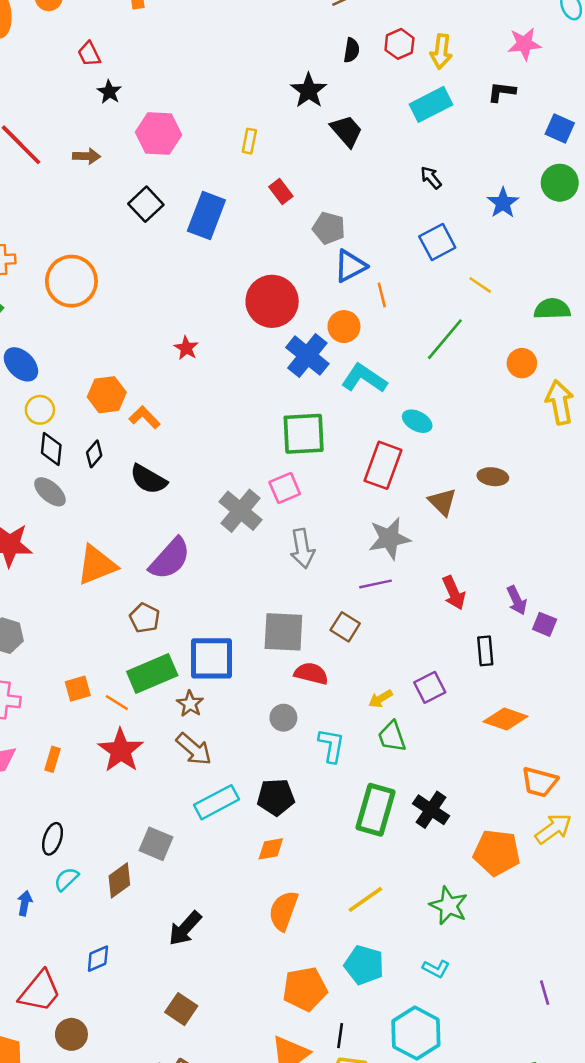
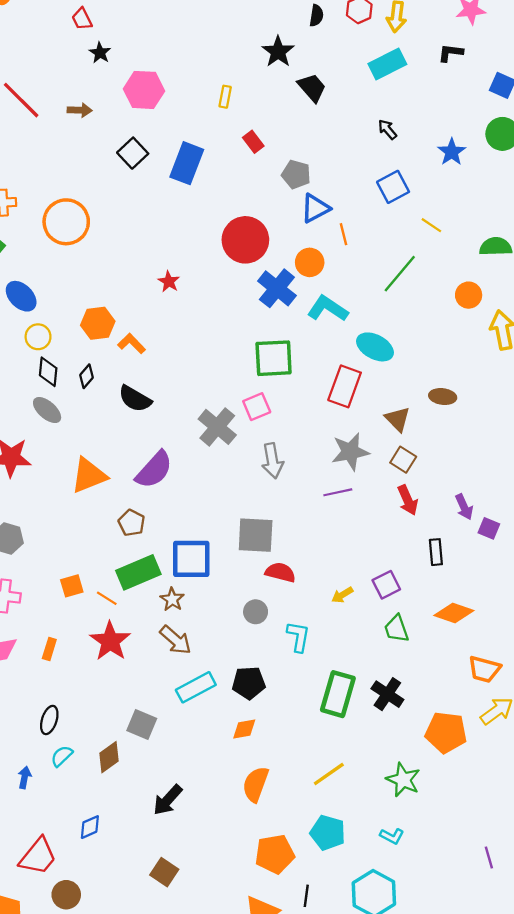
cyan ellipse: (417, 421) -> (375, 347), size x1.4
brown square: (345, 627) -> (403, 460), moved
green trapezoid: (392, 737) -> (396, 629), moved

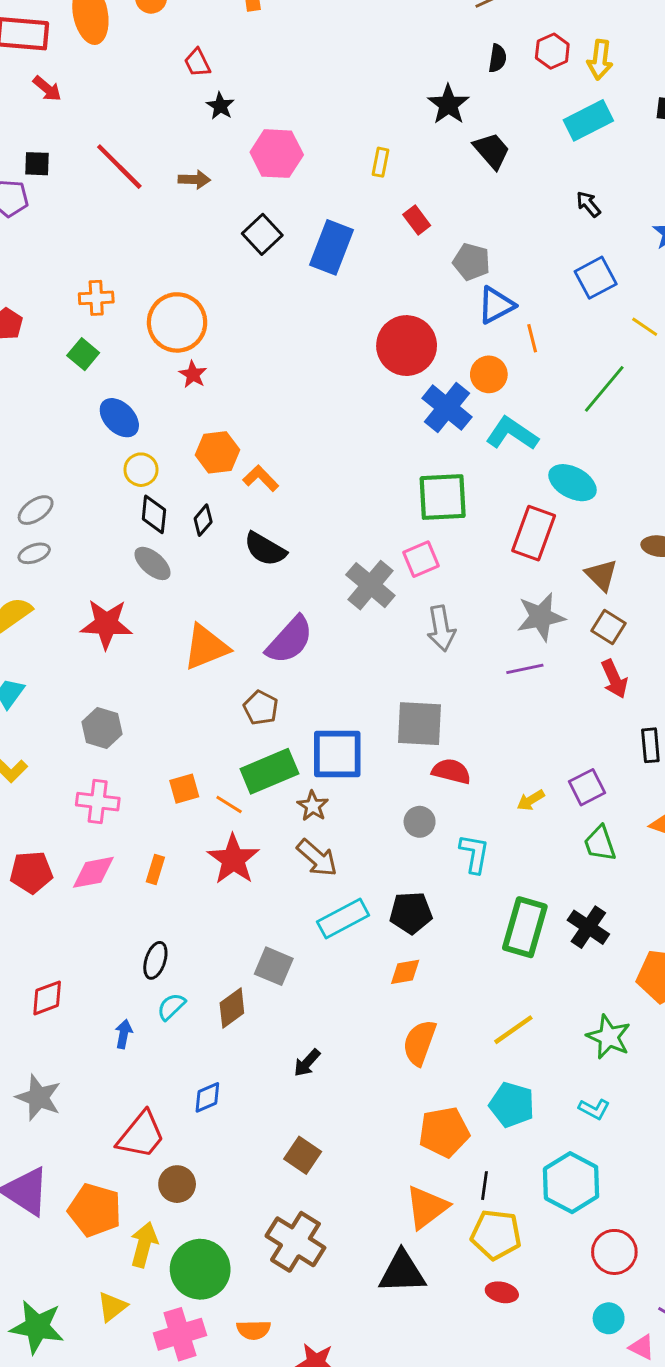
red star: (169, 282) -> (193, 374), moved
black arrow: (168, 800) -> (307, 1063), size x0.7

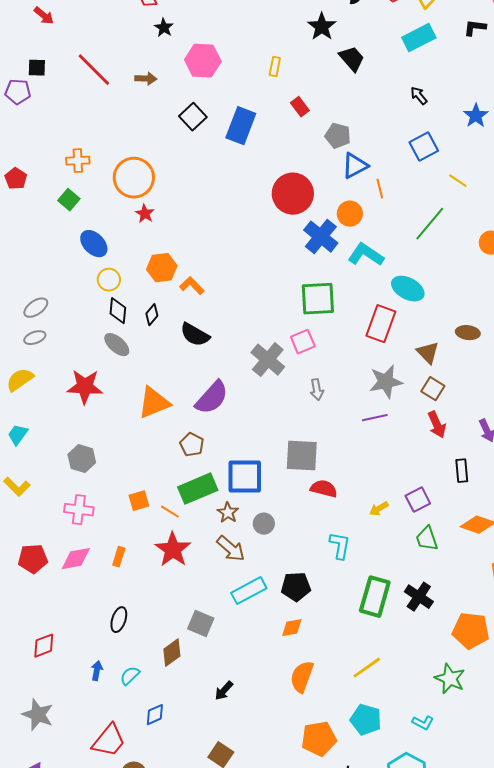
gray arrow: (441, 628) -> (317, 390), size x0.7
gray circle: (420, 822) -> (264, 524), moved
cyan semicircle: (171, 1007) -> (130, 676), moved
green star: (609, 1037) -> (450, 679), moved

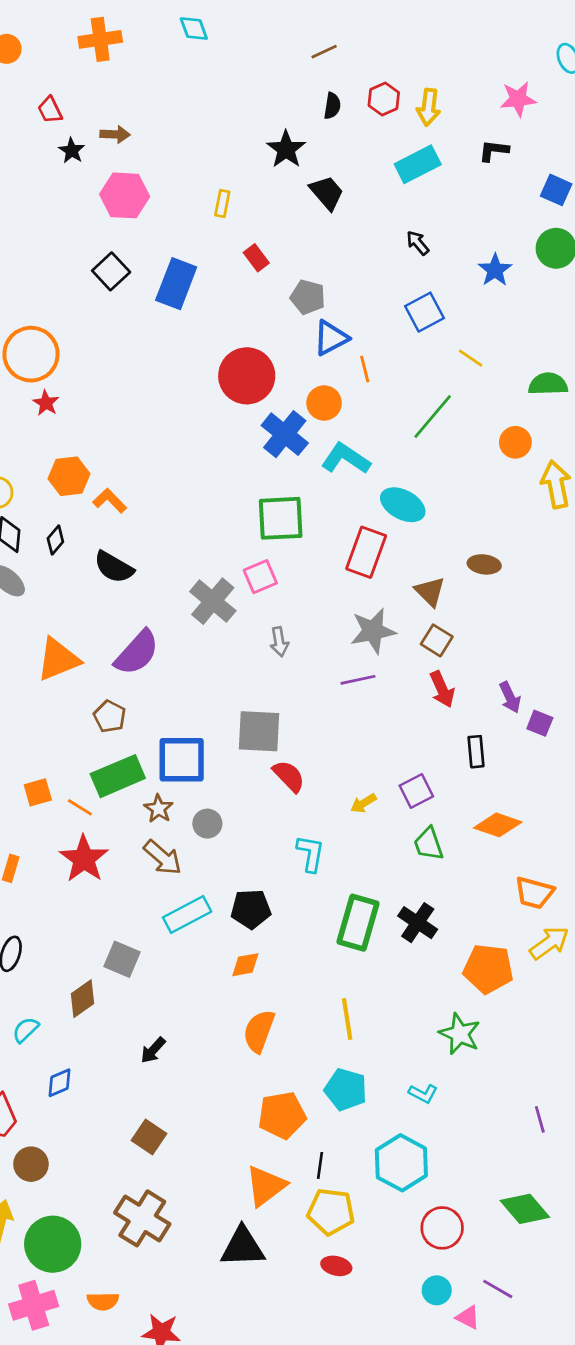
brown arrow: (146, 79) -> (115, 134), moved
red semicircle: (324, 489) -> (289, 776), turned 32
yellow line: (367, 668) -> (347, 1019), turned -64

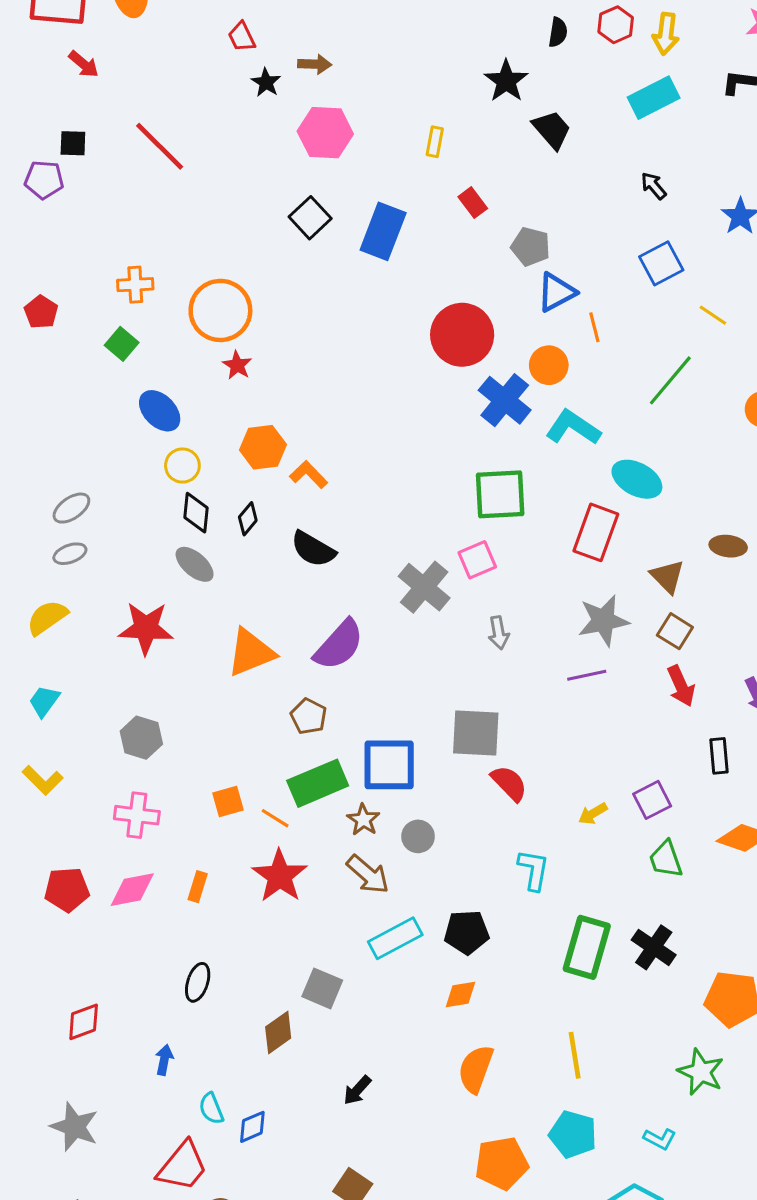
cyan semicircle: (26, 1030) -> (211, 1109), moved, turned -68

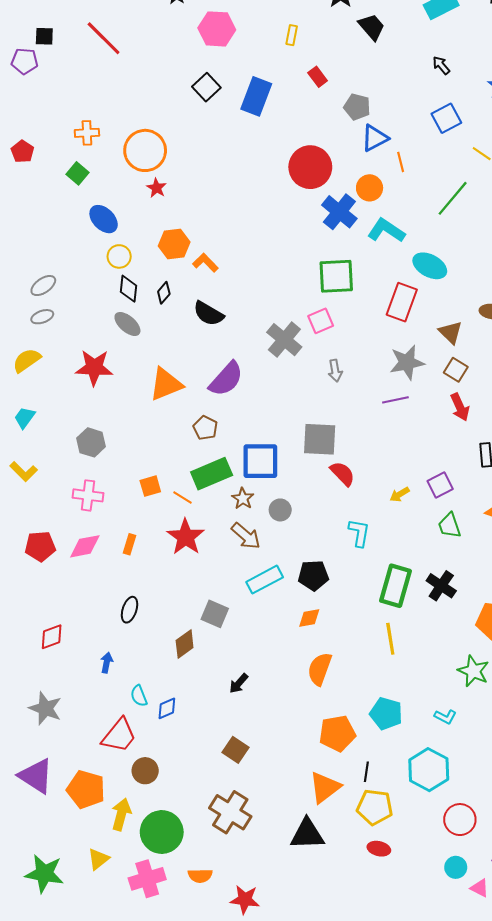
yellow line: (575, 1055) -> (390, 639), moved

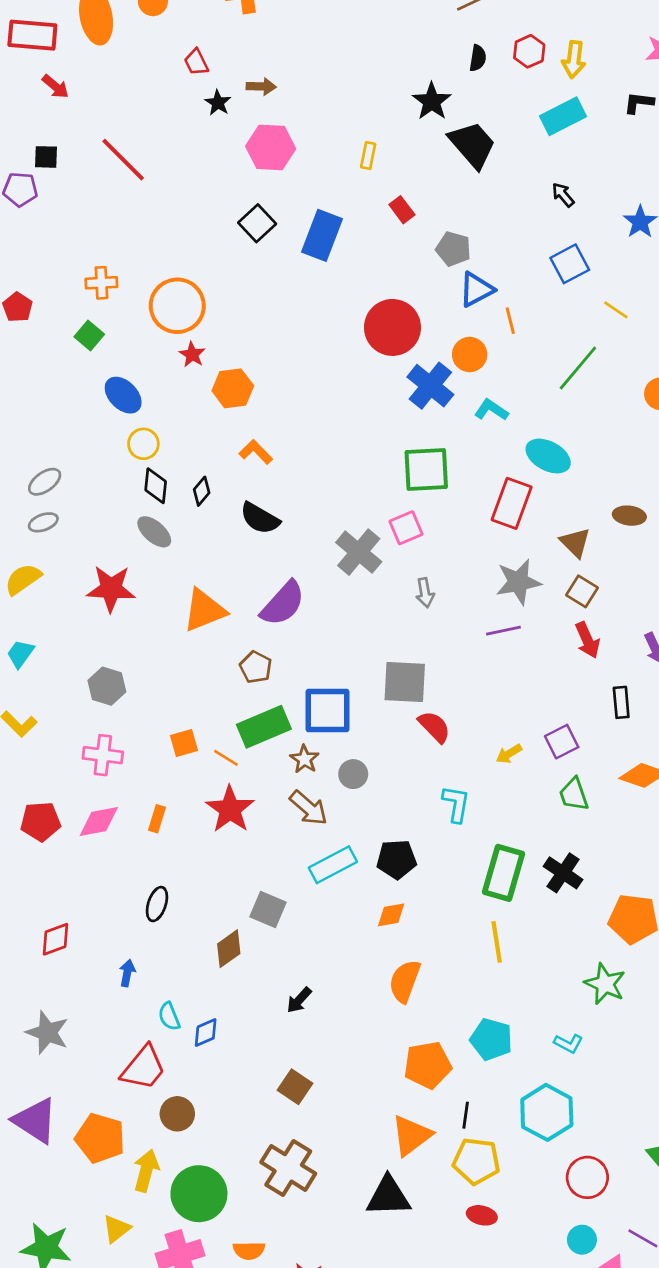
black trapezoid: (372, 27) -> (472, 145), size x1.4
cyan L-shape: (386, 230) -> (491, 410), size x0.7
orange hexagon: (174, 244) -> (233, 388), moved

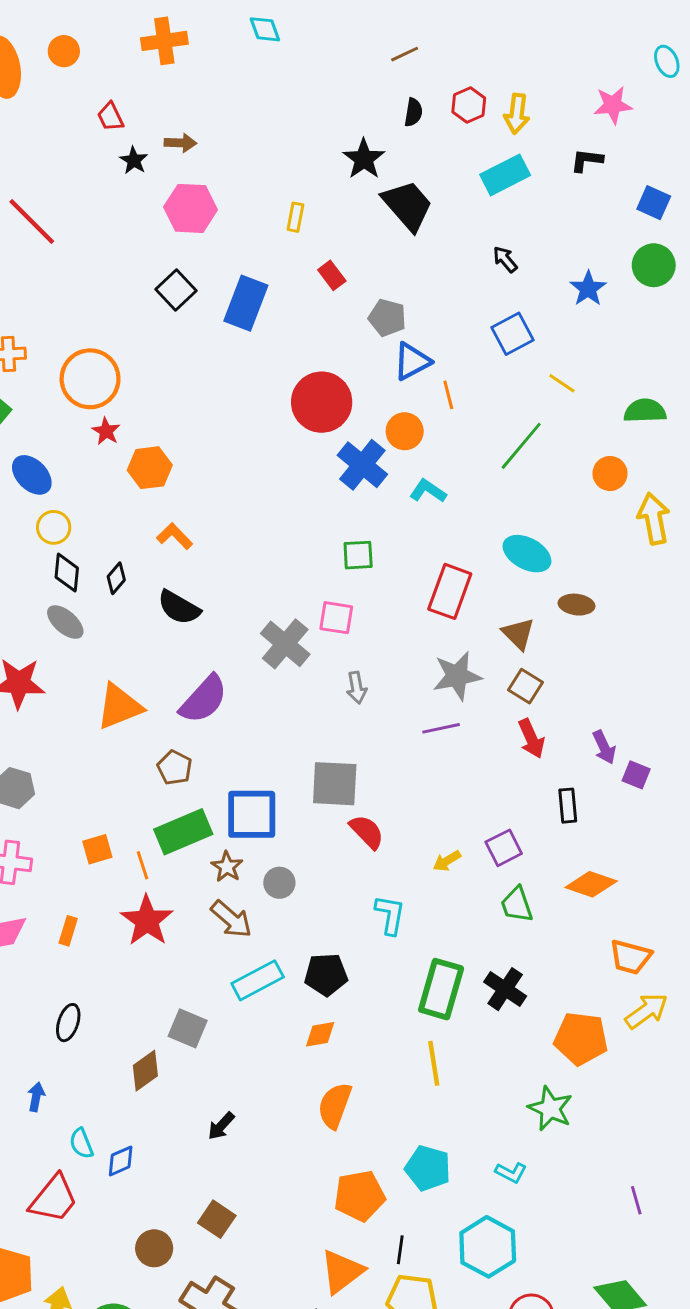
cyan ellipse: (548, 456) -> (527, 554), moved
green square: (426, 470) -> (358, 555), size x0.6
pink square: (406, 528) -> (336, 618), turned 32
orange line: (226, 758) -> (142, 865), turned 40
brown circle: (177, 1114) -> (154, 1248), moved

